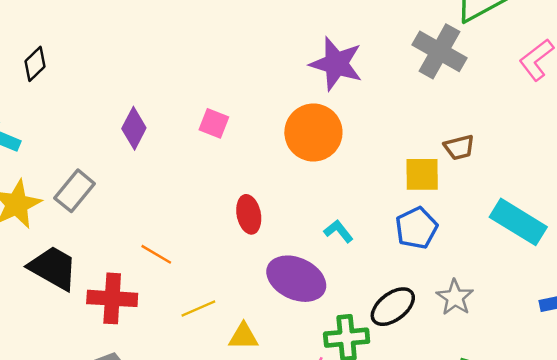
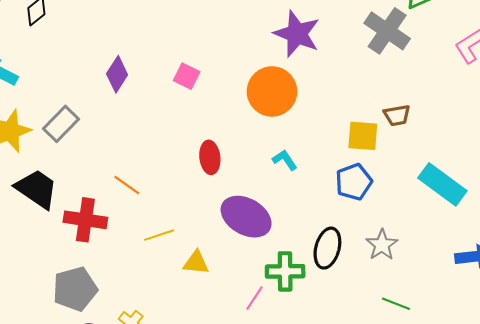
cyan L-shape: (339, 231) -> (285, 160), moved
black ellipse: (393, 307) -> (327, 248), turned -42

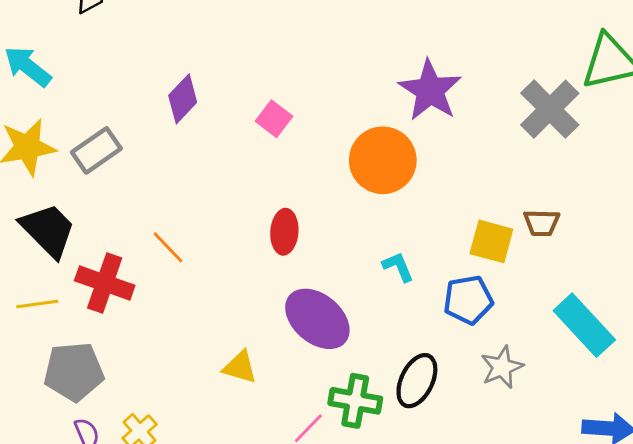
cyan L-shape: (285, 160) -> (398, 267), moved
yellow line: (159, 235) -> (37, 304), moved
gray star: (382, 245) -> (502, 367), moved

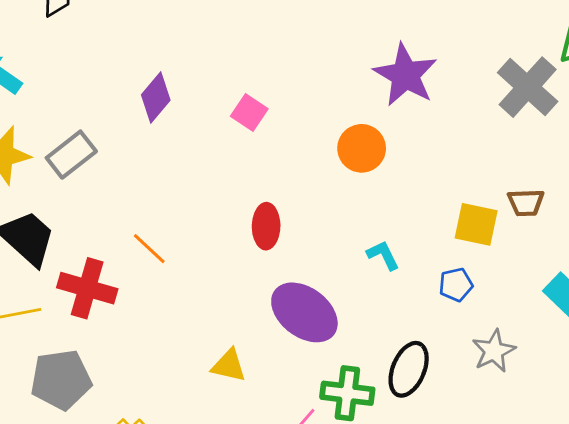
orange circle: (383, 160) -> (362, 148), size x0.7
blue pentagon: (468, 300) -> (456, 285), size x0.7

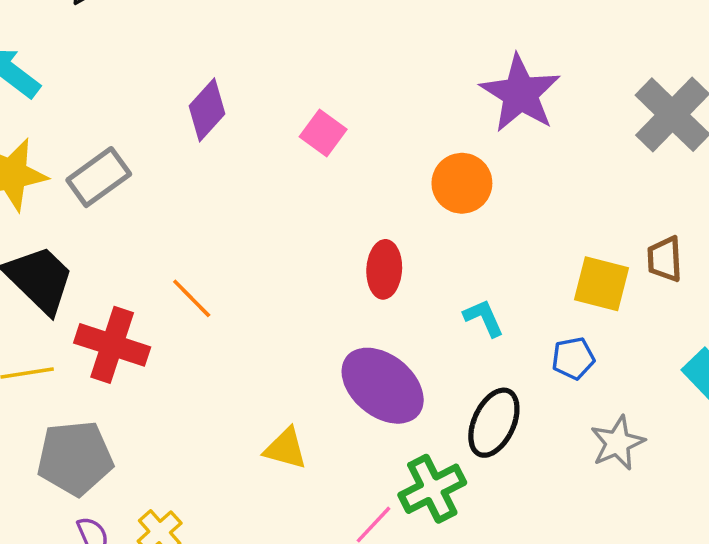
brown trapezoid: (526, 203) -> (665, 259), turned 87
red ellipse: (266, 226) -> (384, 269), moved
black ellipse: (409, 369) -> (494, 423), moved
green cross: (347, 393) -> (432, 489), turned -36

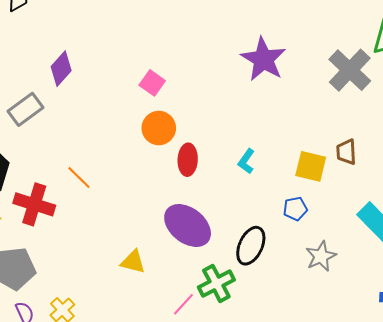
purple diamond: (207, 110) -> (61, 69), moved
orange circle: (462, 183) -> (159, 128), moved
cyan L-shape: (484, 318) -> (246, 161), moved, turned -120

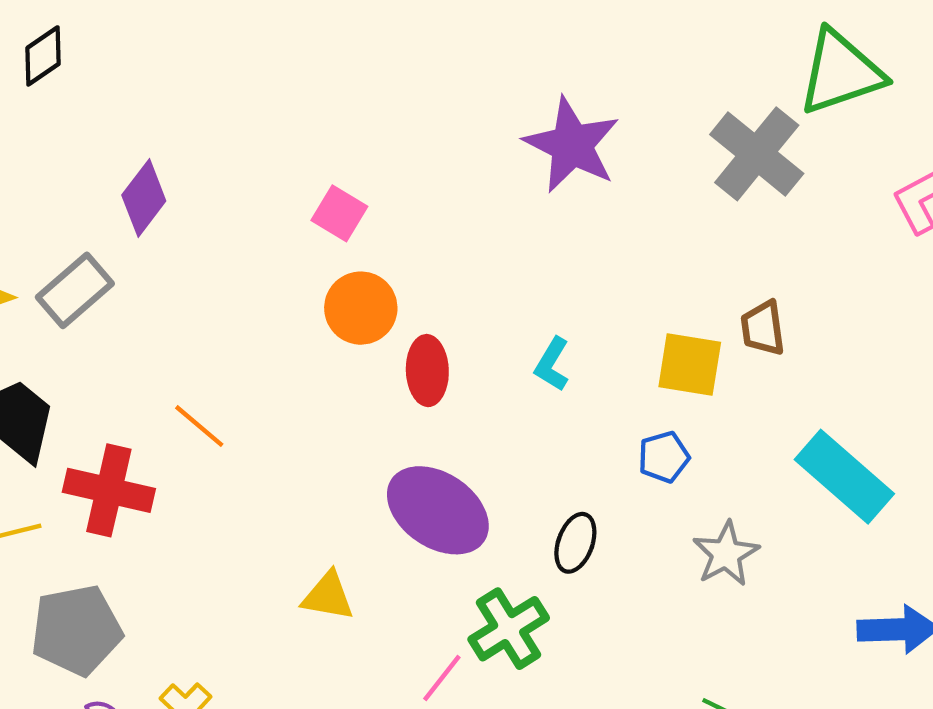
black ellipse: (251, 246) -> (575, 543), size x0.7

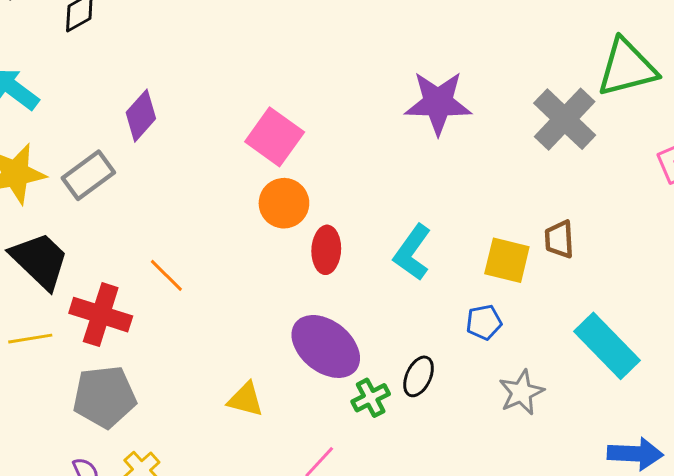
purple star: (572, 145) -> (438, 103), turned -30
pink square: (339, 213) -> (275, 137), size x1.5
cyan L-shape: (552, 364) -> (412, 252), size x1.5
green cross: (509, 629) -> (371, 398), moved, size x0.7
gray pentagon: (76, 630) -> (104, 397), moved

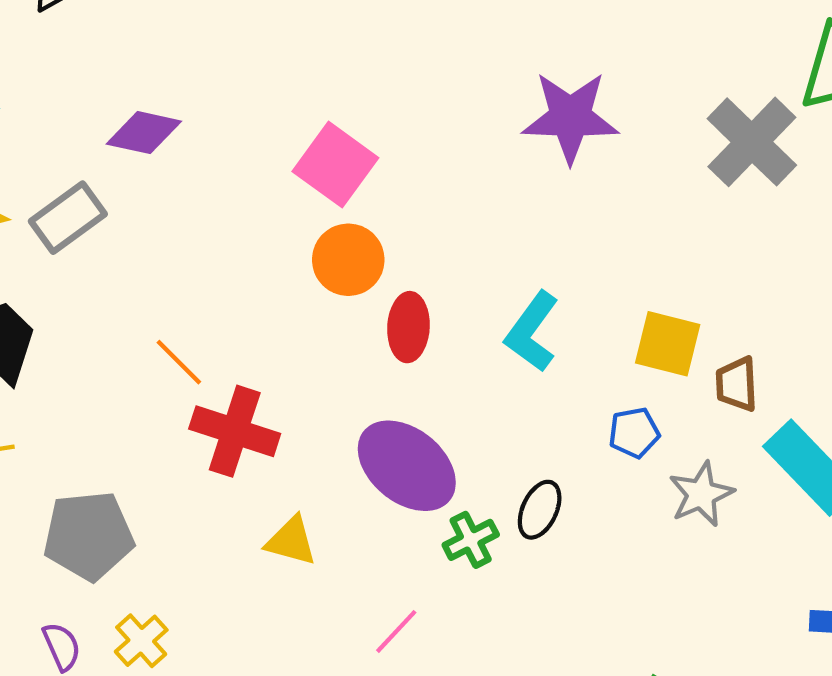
purple diamond: (141, 116) -> (144, 133), turned 60
brown trapezoid: (559, 239) -> (737, 384), moved
red cross: (101, 315) -> (235, 431), moved
gray star: (521, 392) -> (701, 494), moved

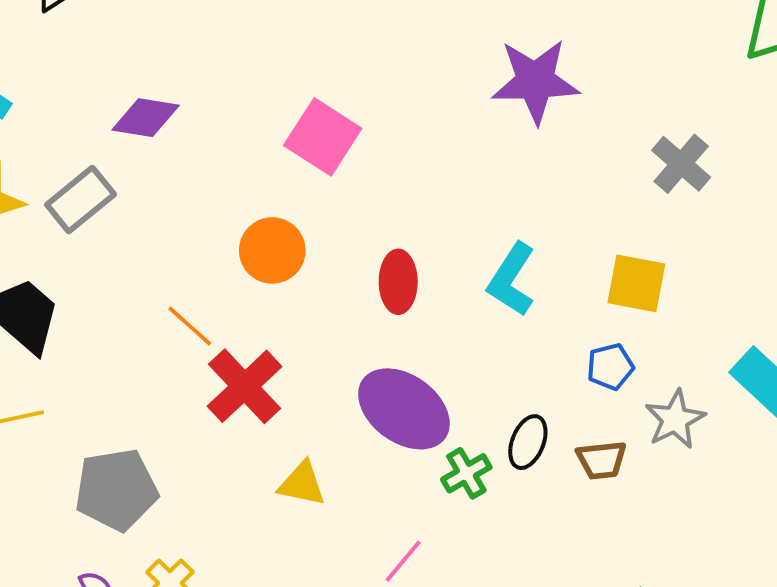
gray cross: (752, 142) -> (681, 164), moved, size x0.7
orange circle: (348, 260) -> (272, 250), moved
brown trapezoid: (737, 384) -> (602, 460), moved, turned -90
red cross: (235, 431) -> (245, 386), turned 32

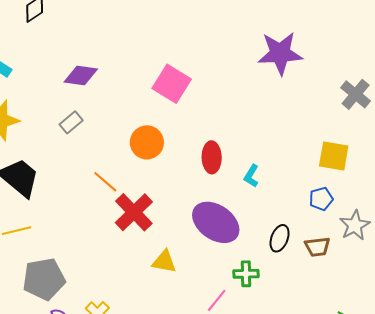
gray rectangle: (81, 200) -> (71, 122), moved, size x0.7
cyan L-shape: (512, 279) -> (251, 176), moved, size x0.6
green cross: (466, 473) -> (246, 274), moved, turned 30
gray pentagon: (116, 490) -> (44, 279), moved

